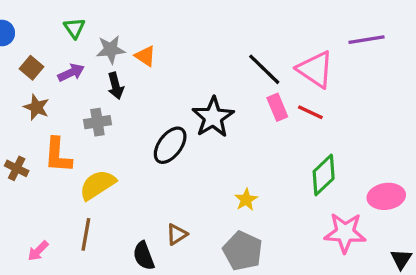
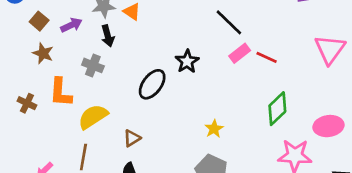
pink triangle: (315, 69) -> (330, 49), moved, turned 32
pink rectangle: (277, 107) -> (240, 53), turned 75
black star: (213, 117) -> (187, 61), size x0.7
gray cross: (97, 122) -> (93, 65), turned 30
brown triangle: (177, 234) -> (132, 138), moved

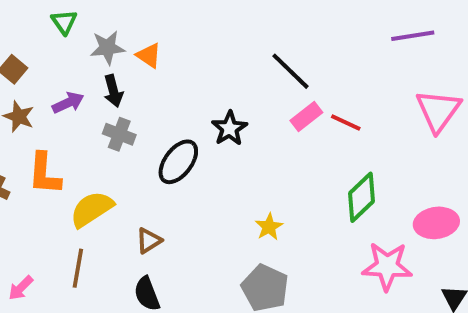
purple arrow: (71, 25) -> (68, 103), moved
gray cross: (93, 65) -> (119, 134), moved

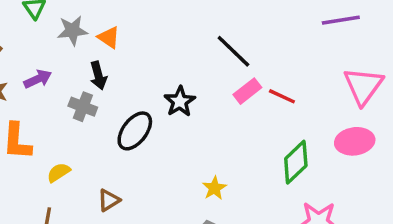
black arrow: (113, 91) -> (98, 76), moved
yellow semicircle: (92, 209) -> (59, 172), size x0.6
pink ellipse: (436, 223) -> (355, 141), moved

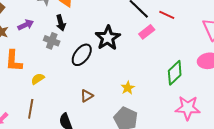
red line: (282, 96) -> (167, 15), moved
black star: (180, 101) -> (108, 38), size x1.4
brown triangle: (109, 200) -> (87, 96), moved

